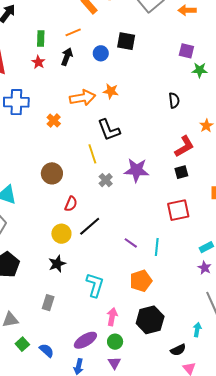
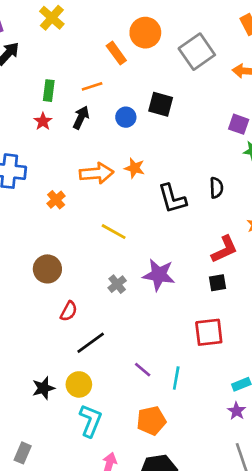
black L-shape: (109, 130) -> (172, 199), moved
yellow line: (92, 154) -> (114, 232), moved, turned -48
yellow circle: (61, 234) -> (79, 384), moved
gray rectangle: (48, 303) -> (23, 453), moved

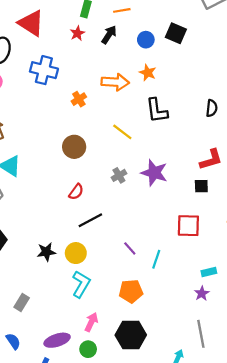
orange star: (135, 168) -> (148, 73), moved
black L-shape: (172, 199) -> (157, 111), moved
brown circle: (47, 269) -> (74, 147), moved

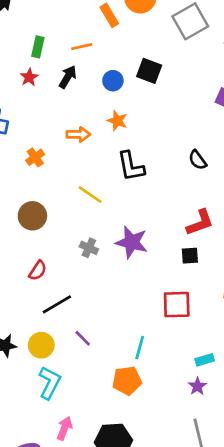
orange arrow: (115, 82) -> (78, 134), size x0.7
black semicircle: (212, 108) -> (198, 160), turned 140
gray cross: (119, 175) -> (89, 248), turned -32
purple line: (130, 248) -> (83, 338), moved
orange pentagon: (131, 291) -> (127, 381), moved

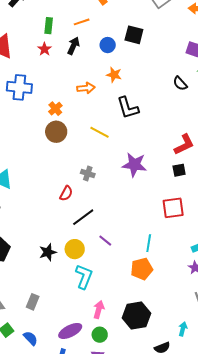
black semicircle: (198, 160) -> (180, 83), moved
brown circle: (32, 216) -> (56, 132), moved
gray cross: (89, 248) -> (88, 173), moved

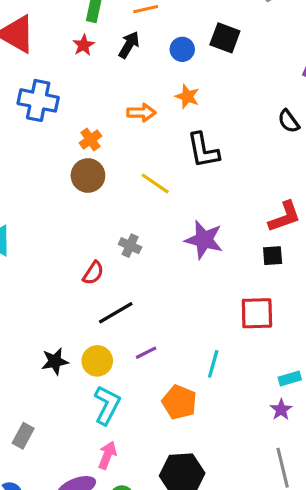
purple line: (105, 241) -> (146, 353), turned -72
orange pentagon: (142, 269) -> (179, 402), moved, turned 30
pink arrow: (99, 310) -> (107, 455), moved

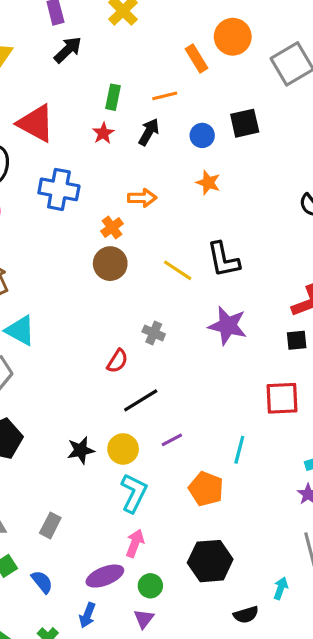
black square: (225, 38) -> (245, 123), turned -32
orange arrow: (141, 113) -> (142, 198), moved
black L-shape: (203, 150) -> (223, 260), moved

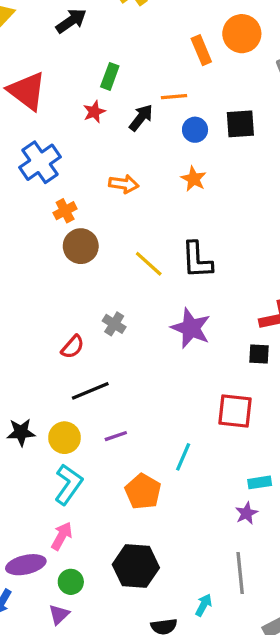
orange line: (165, 96) -> (174, 97), moved
blue cross: (59, 189) -> (40, 162), turned 36
orange cross: (112, 227) -> (65, 211), moved

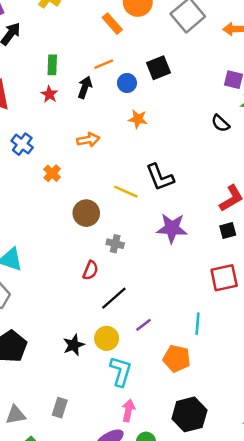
blue cross: (40, 162) -> (22, 144), size x0.7
brown circle: (81, 246) -> (86, 213), moved

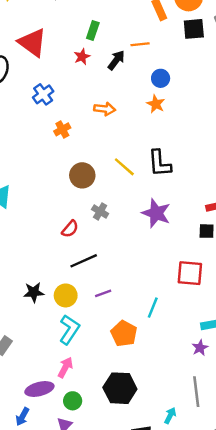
black square: (159, 68) -> (194, 29), moved
blue circle: (127, 83) -> (161, 78), moved

